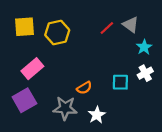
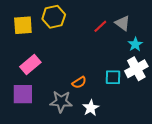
yellow hexagon: (57, 32) -> (54, 17), moved
white cross: (145, 73) -> (136, 69), size x1.5
purple square: (24, 100) -> (23, 94), turned 30

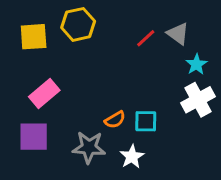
cyan square: (113, 77) -> (146, 121), moved

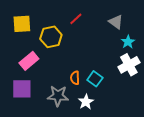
yellow hexagon: (78, 24) -> (51, 37), moved
red line: (146, 38) -> (76, 19), moved
orange semicircle: (115, 120) -> (75, 78), turned 120
cyan square: (146, 121) -> (95, 79), turned 35

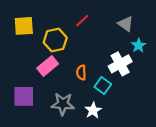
pink rectangle: (29, 61) -> (48, 66), moved
white cross: (129, 65) -> (120, 64), moved
orange semicircle: (75, 78) -> (81, 73), moved

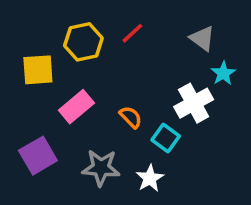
yellow square: (24, 26) -> (38, 70), moved
yellow hexagon: (55, 40) -> (83, 42), moved
orange semicircle: (81, 73) -> (131, 117), turned 136
purple square: (24, 96) -> (38, 156), turned -30

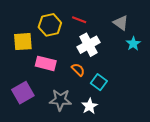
red line: (132, 33) -> (79, 20), turned 64
white cross: (194, 103) -> (88, 45), moved
pink rectangle: (76, 107) -> (46, 63), turned 54

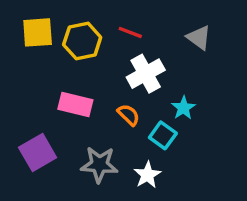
yellow square: (23, 42) -> (38, 32), moved
cyan star: (133, 44) -> (183, 108), moved

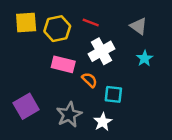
pink rectangle: (75, 104) -> (63, 64), moved
cyan star: (183, 108) -> (145, 58), moved
cyan square: (163, 135) -> (113, 94), turned -30
gray star: (99, 165) -> (69, 115), turned -30

